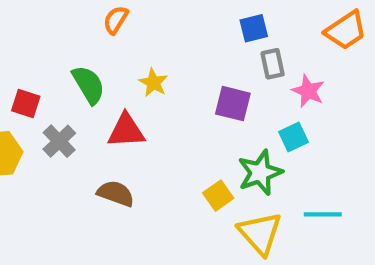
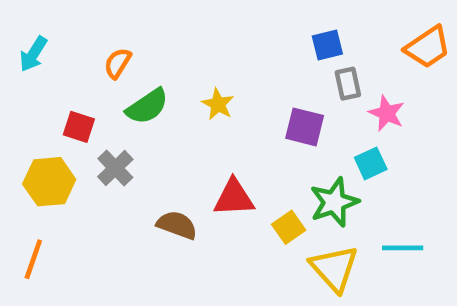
orange semicircle: (116, 20) -> (118, 63), moved
green semicircle: (88, 85) -> (147, 106), turned 87
red triangle: (126, 131) -> (234, 198), moved

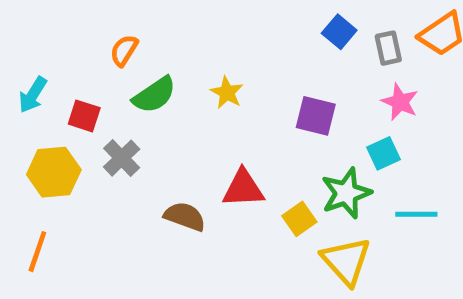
blue square: (327, 45) -> (339, 32), turned -36
cyan arrow: (33, 54) -> (33, 95), moved
gray rectangle: (348, 84) -> (388, 48), moved
cyan line: (403, 248) -> (416, 214), moved

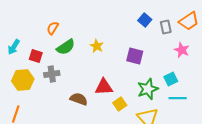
pink star: (400, 102) -> (182, 50), moved
cyan square: (384, 153) -> (171, 79), moved
gray cross: (122, 158) -> (52, 74), turned 35
yellow square: (299, 219) -> (120, 104), moved

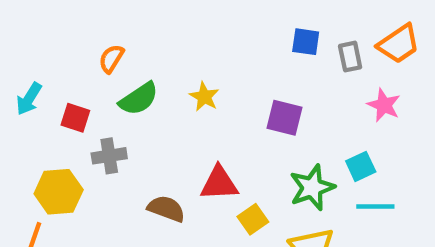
blue square: (145, 20) -> (306, 42), turned -32
yellow hexagon: (23, 80) -> (59, 192), moved

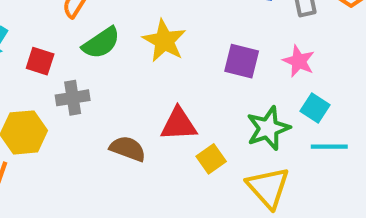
yellow star: (204, 97) -> (164, 41), size x1.5
pink star: (384, 105) -> (299, 61), moved
cyan square: (361, 166) -> (315, 108), turned -32

